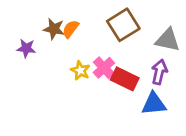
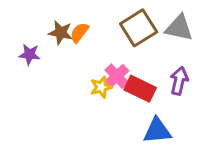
gray triangle: (168, 40) -> (179, 28), moved
yellow star: (80, 71) -> (101, 87), moved, turned 30
blue triangle: (154, 104) -> (157, 131), moved

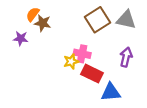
orange semicircle: (79, 33) -> (33, 14), moved
pink cross: (117, 76) -> (82, 54), turned -35
red rectangle: (140, 89) -> (92, 74), moved

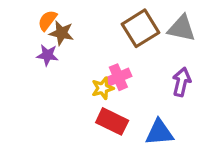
purple star: (21, 38) -> (47, 55), moved
pink cross: (82, 54) -> (118, 77), turned -35
red rectangle: (92, 74) -> (112, 121), moved

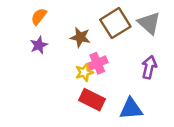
gray triangle: (182, 28) -> (149, 23), turned 30
brown star: (62, 33) -> (80, 37), moved
purple star: (47, 55) -> (39, 45), turned -30

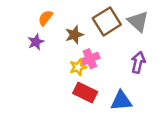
orange semicircle: (39, 17) -> (45, 18), moved
brown star: (80, 37) -> (74, 35), turned -30

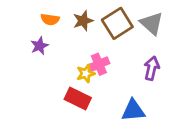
orange semicircle: (45, 18) -> (50, 19), turned -119
brown star: (74, 35) -> (83, 21), moved
red rectangle: (85, 92) -> (78, 99), moved

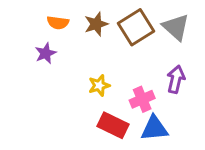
pink cross: (99, 64) -> (142, 99), moved
red rectangle: (78, 99) -> (113, 125), moved

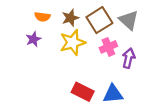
yellow star: (99, 85) -> (73, 42), moved, size x1.6
pink cross: (142, 99) -> (108, 47), moved

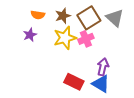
pink cross: (108, 47) -> (86, 39), moved
purple arrow: (129, 58) -> (103, 67), moved
blue triangle: (113, 94) -> (101, 84), turned 36

